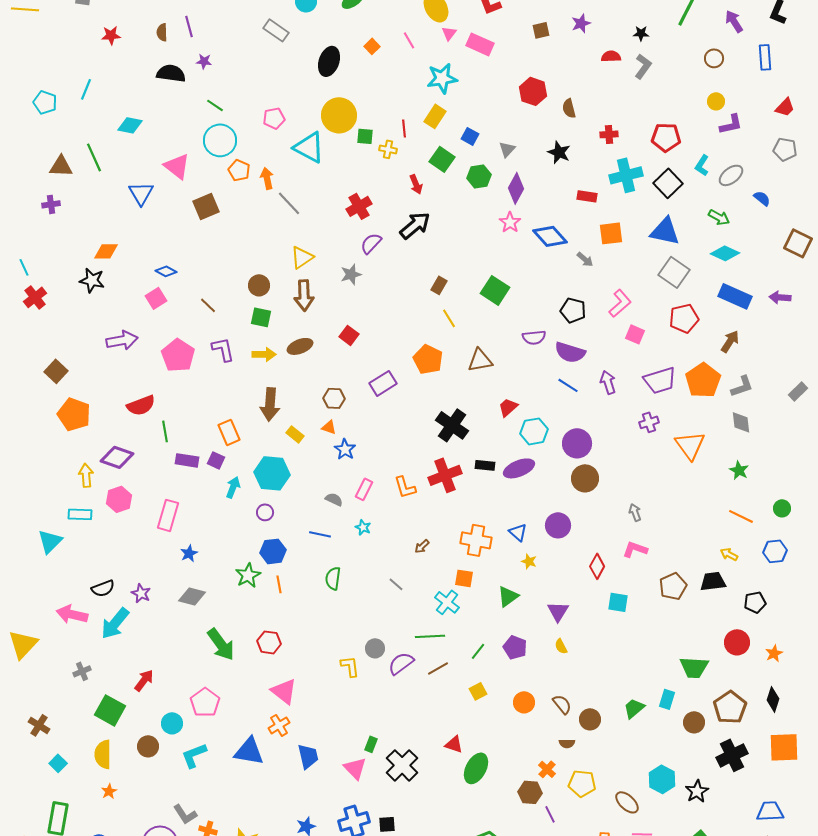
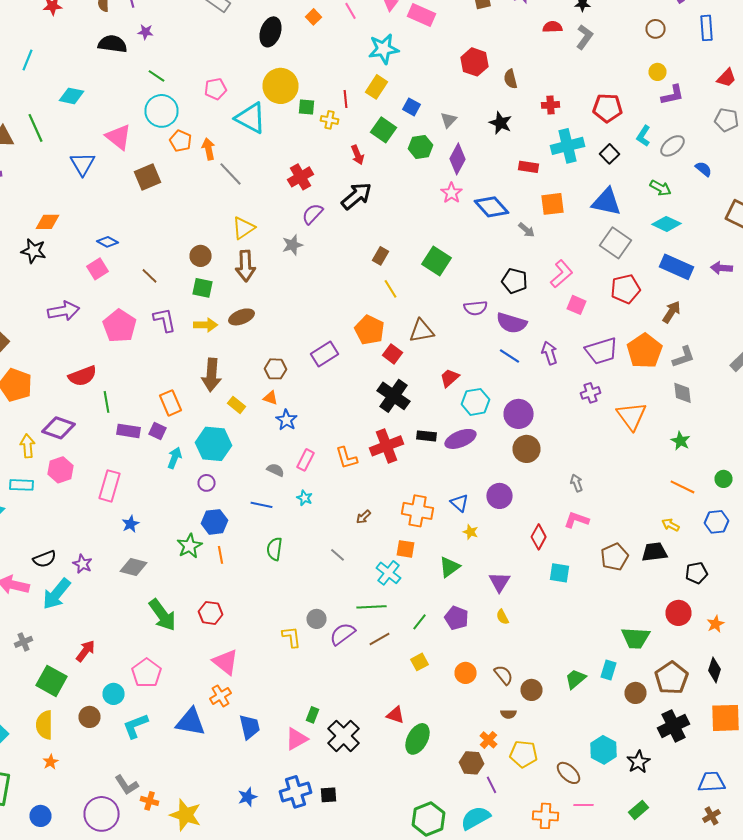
black square: (668, 183) -> (610, 154), size x0.7
red square: (349, 335) -> (392, 354), moved
pink triangle: (355, 768) -> (296, 739), turned 45

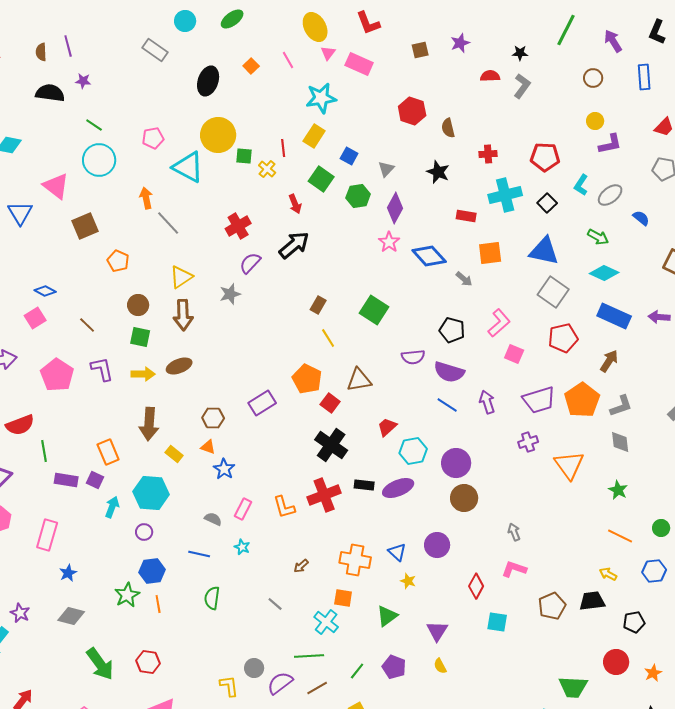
yellow cross: (330, 120) -> (267, 169), turned 30
orange pentagon: (180, 141) -> (118, 261), moved

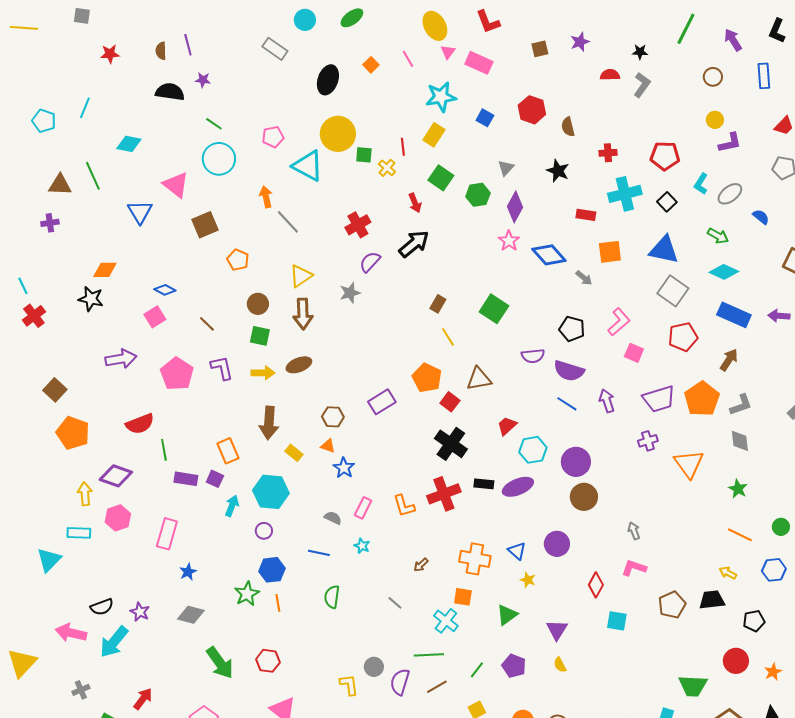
blue square: (349, 156) -> (485, 118), moved
purple semicircle: (280, 683) -> (400, 682), turned -36

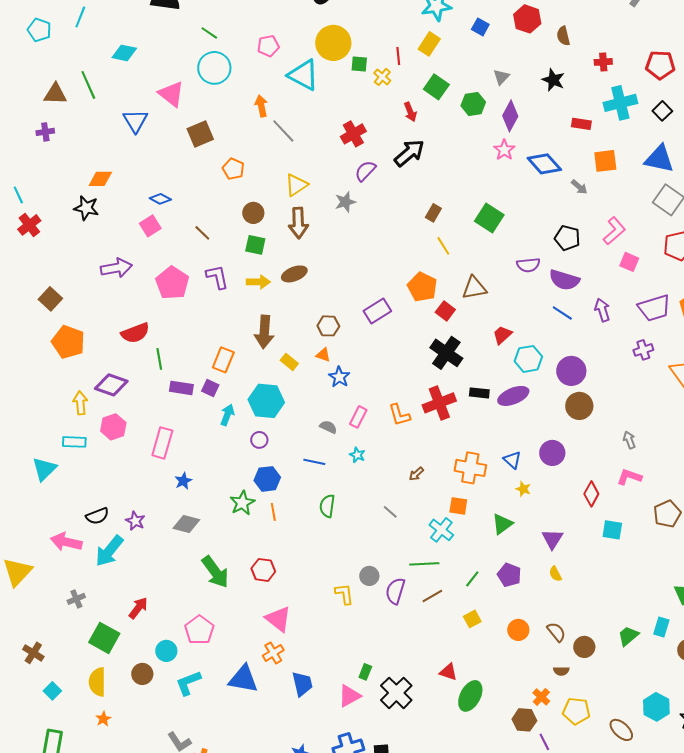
orange rectangle: (228, 451) -> (223, 360), turned 45

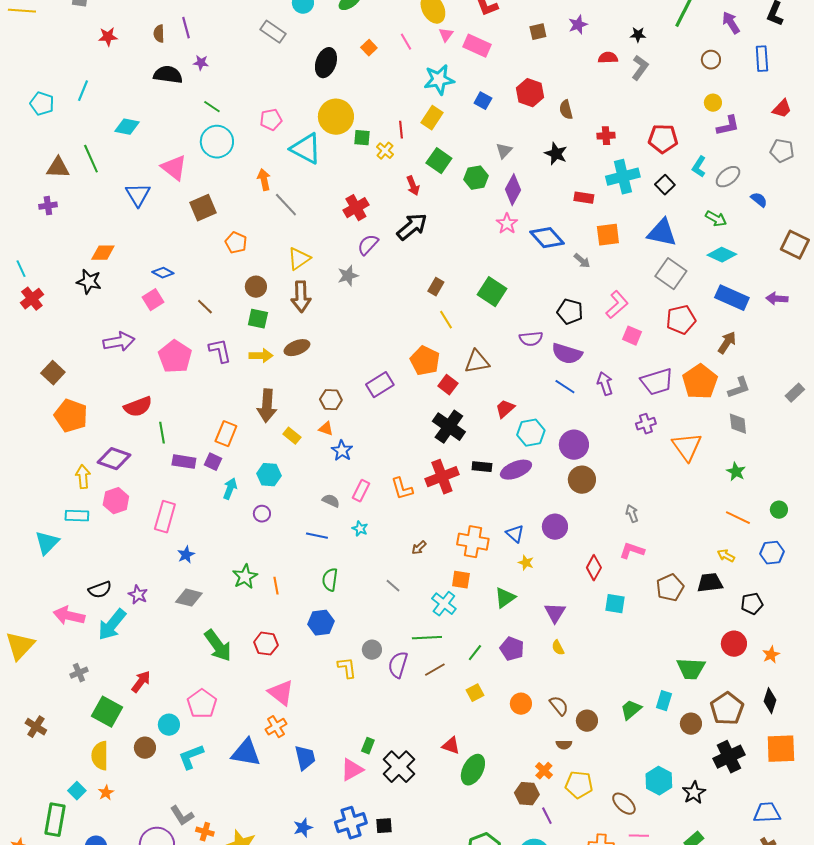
cyan hexagon: (266, 401) -> (269, 475), size x0.7
blue hexagon: (267, 479) -> (321, 623), moved
cyan square: (52, 691) -> (77, 791), moved

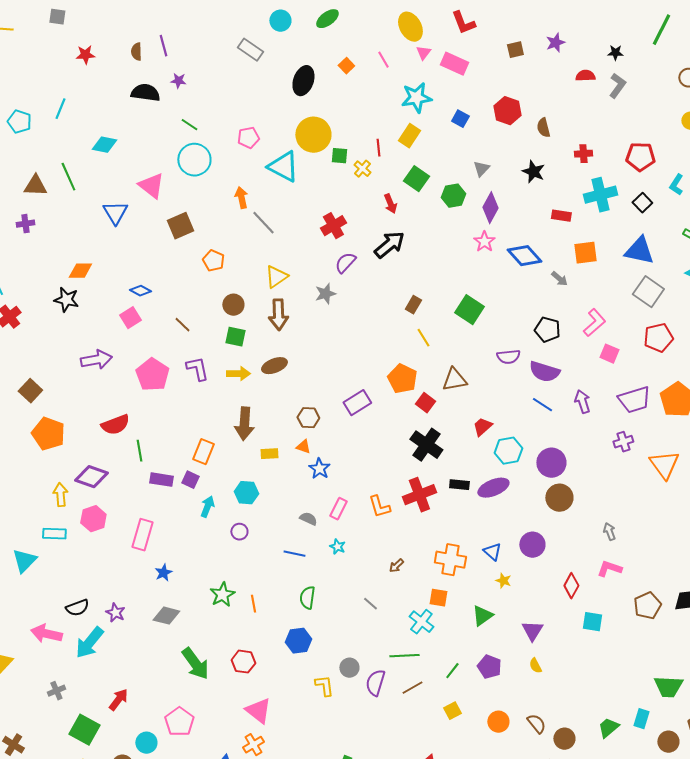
yellow rectangle: (292, 436) -> (269, 454), turned -42

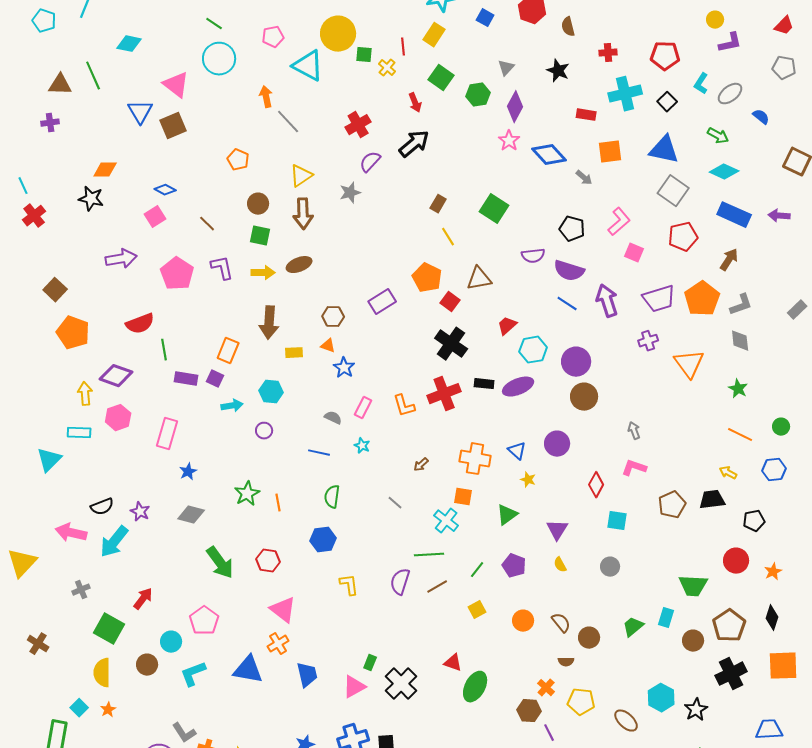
brown square: (180, 226) -> (173, 126), moved
purple arrow: (582, 402) -> (607, 301), size x1.4
cyan arrow: (207, 507) -> (232, 406), turned 60
gray circle: (349, 668) -> (610, 567), moved

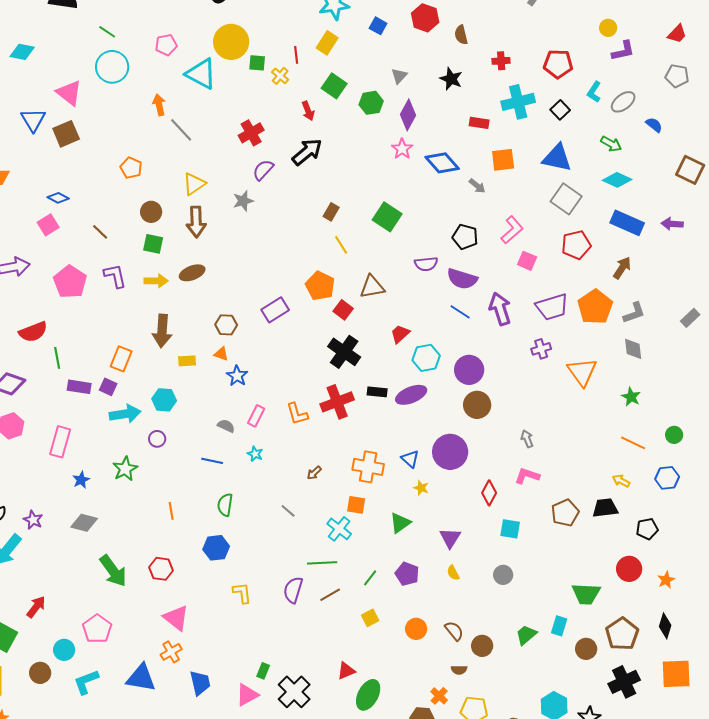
cyan arrow: (232, 406) -> (125, 414), size x1.4
purple circle: (557, 444) -> (450, 452), size x1.4
green star: (247, 494) -> (125, 469), moved
red triangle: (453, 663) -> (346, 671), turned -42

